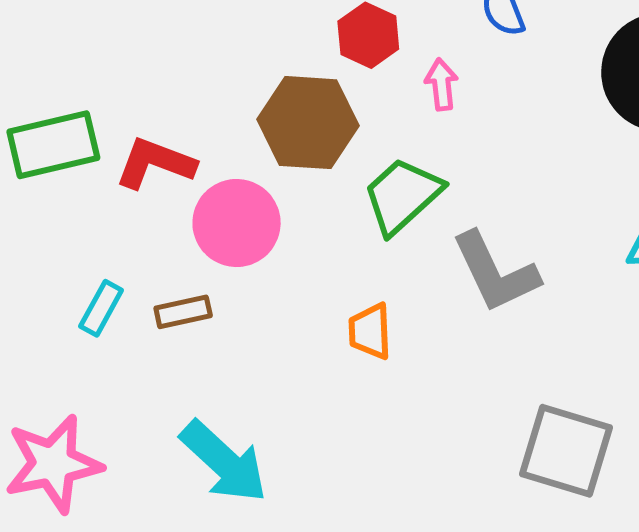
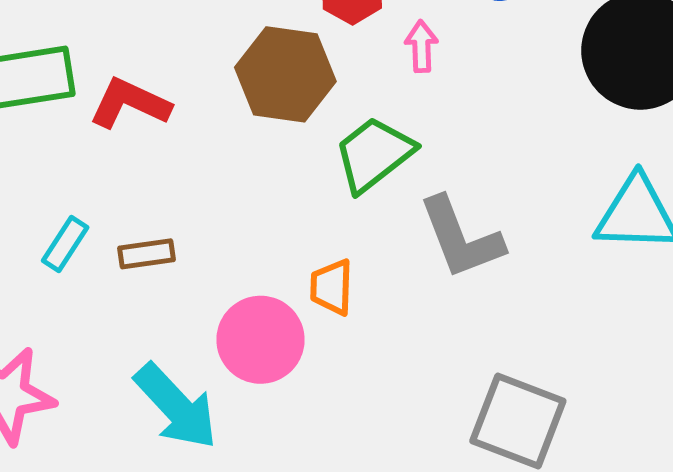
pink circle: (237, 223) -> (260, 340), moved

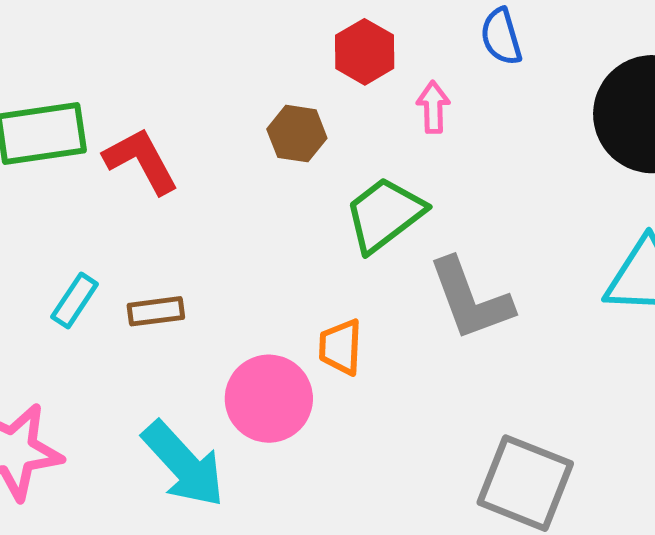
brown hexagon: (285, 74) -> (297, 134), size x0.6
red L-shape: (130, 103) -> (141, 161), turned 36

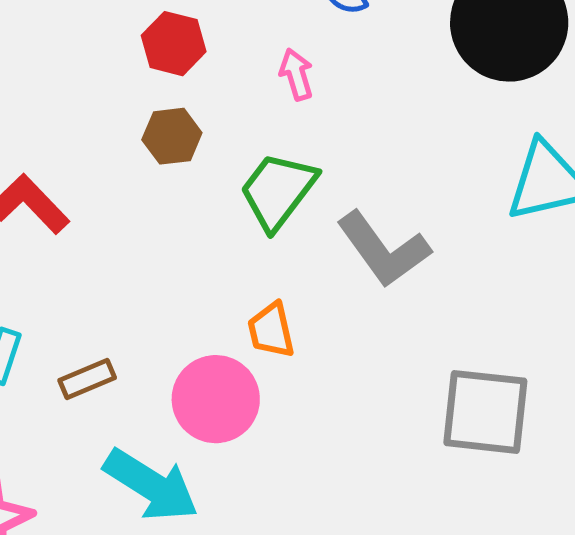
red hexagon: (365, 52) -> (174, 44), moved
brown rectangle: (156, 311) -> (87, 379), moved

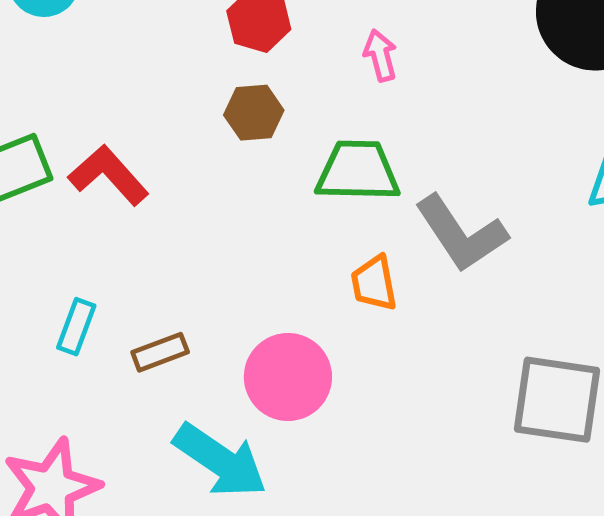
green trapezoid: (278, 191) -> (358, 171), turned 52
orange trapezoid: (271, 330) -> (374, 283), moved

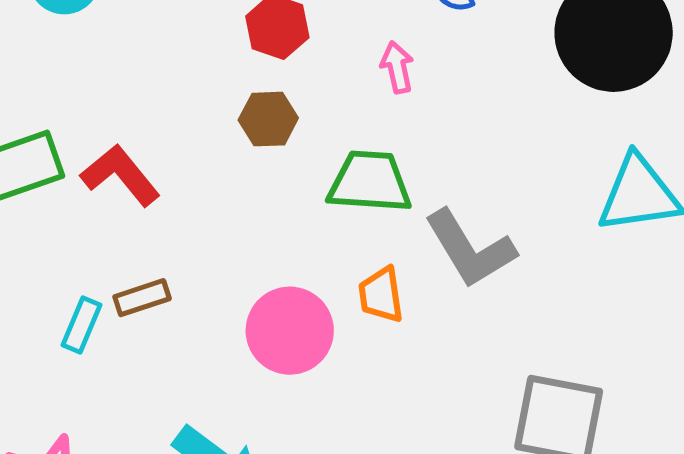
brown rectangle: (160, 352) -> (142, 298), moved
pink circle: (288, 377) -> (290, 331), moved

